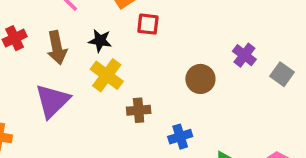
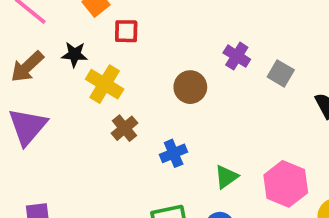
brown arrow: (57, 48) -> (27, 67), turned 64
yellow cross: (107, 75) -> (105, 84), moved
brown cross: (139, 110) -> (125, 128), turned -30

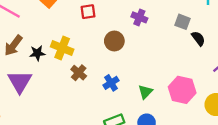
red square: (126, 31) -> (88, 12), moved
black star: (74, 54) -> (37, 53), moved
gray square: (281, 73) -> (183, 22), moved

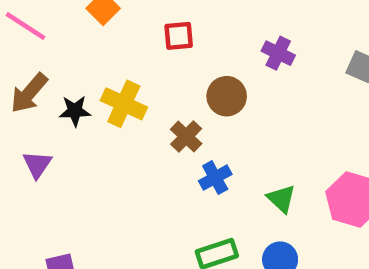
brown cross: (79, 73) -> (186, 136), moved
purple triangle: (20, 82) -> (37, 164), size x0.6
green triangle: (145, 92) -> (281, 199), turned -35

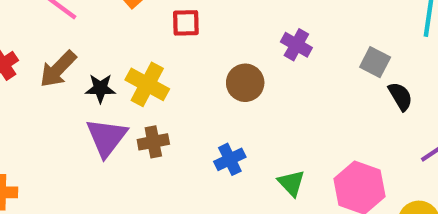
red square: (179, 36) -> (186, 23), moved
brown cross: (186, 136) -> (153, 142), moved, turned 32
purple triangle: (37, 164) -> (107, 137), moved, size x1.5

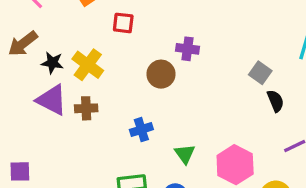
purple cross: (296, 45) -> (187, 49), moved, turned -30
purple triangle: (107, 137) -> (52, 100), turned -48

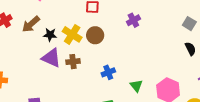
purple cross: (187, 49) -> (133, 20), turned -32
gray square: (260, 73) -> (189, 24), moved
brown circle: (161, 74) -> (95, 35), moved

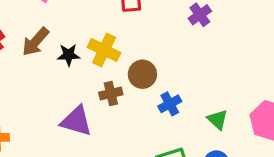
brown circle: (95, 35) -> (142, 74), moved
purple triangle: (51, 58) -> (76, 121), moved

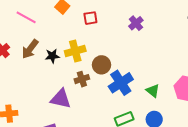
yellow cross: (104, 50) -> (75, 51), turned -36
blue cross: (170, 104) -> (121, 83), size x1.6

